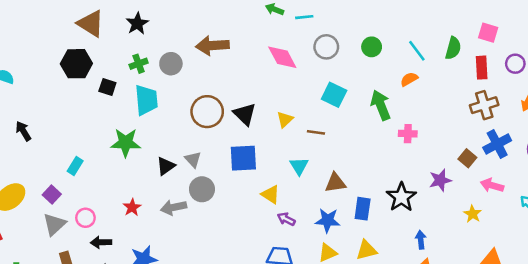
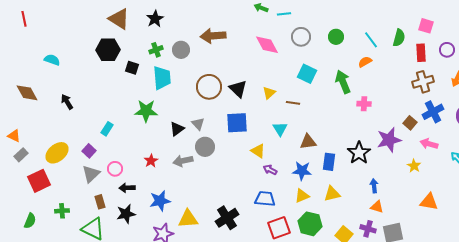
purple star: (440, 180) -> (389, 140), size x1.4

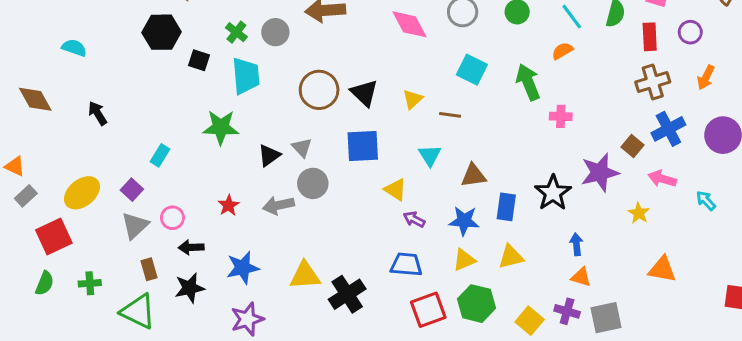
green cross: (156, 50) -> (236, 32), turned -32
yellow triangle: (188, 219) -> (305, 275), moved
green semicircle: (30, 221) -> (45, 283), moved

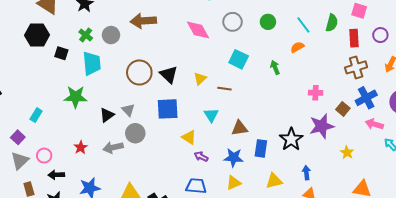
green arrow: (528, 82) -> (275, 67), size x0.6
pink cross: (561, 116) -> (316, 93), moved
pink arrow: (662, 179) -> (374, 124), moved
yellow triangle: (511, 257) -> (274, 181), moved

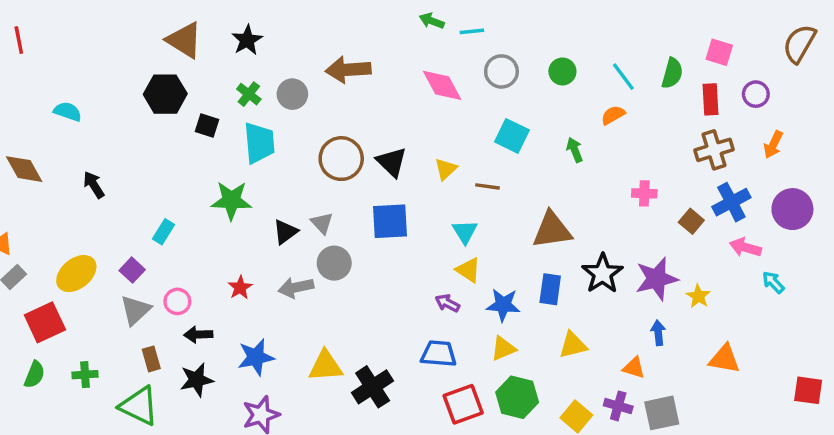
purple star: (322, 126) -> (657, 279), moved
brown triangle: (240, 128) -> (552, 230), moved, size x1.4
yellow triangle: (189, 137) -> (468, 270), moved
blue arrow: (306, 173) -> (658, 333), moved

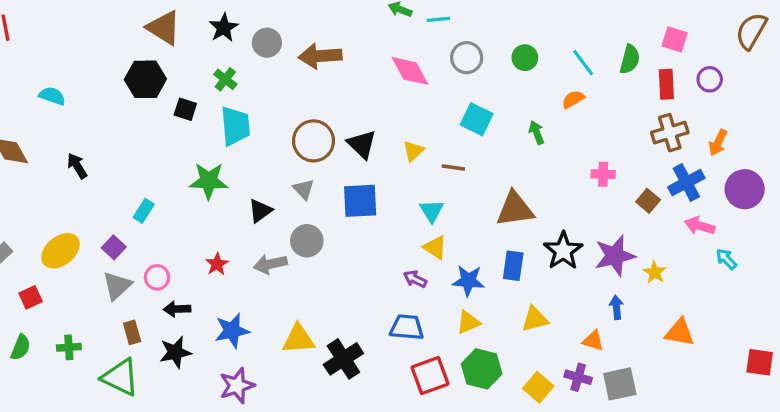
gray circle: (292, 94) -> (267, 43), moved
orange arrow: (773, 145) -> (718, 143), moved
gray triangle: (322, 223) -> (304, 189), moved
red square: (45, 322) -> (31, 297), size x0.6

